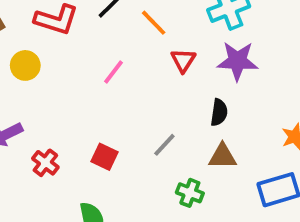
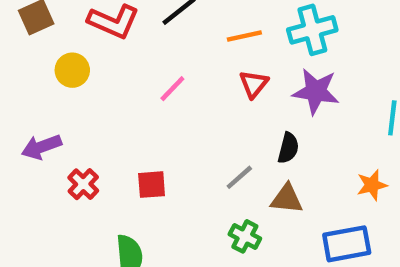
orange line: (154, 23) -> (244, 36), moved, turned -64
gray line: (164, 145) -> (239, 177), moved
red square: (104, 157) -> (152, 185), turned -36

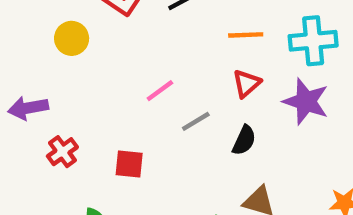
pink line: (172, 89) -> (160, 91), moved
black semicircle: (288, 148) -> (244, 140), moved
gray line: (239, 177) -> (196, 121), moved

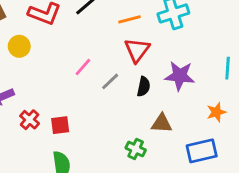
red triangle: (247, 83) -> (137, 50), size x1.4
purple star: (306, 101) -> (180, 76), moved
red square: (129, 164) -> (60, 125), moved

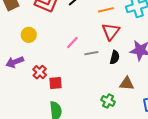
yellow circle: (19, 46) -> (29, 35), moved
gray line: (110, 81) -> (91, 53), turned 32
red cross: (30, 120) -> (40, 72), moved

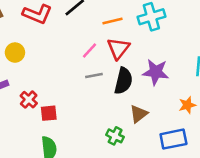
pink line: (72, 43) -> (89, 51), moved
black semicircle: (115, 57) -> (123, 81), size x1.5
brown triangle: (127, 83) -> (139, 114), turned -42

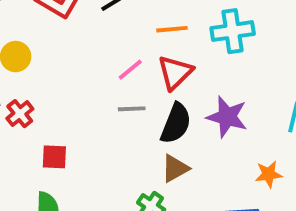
red cross: (29, 100) -> (20, 114), moved
brown triangle: (139, 114) -> (175, 168), moved

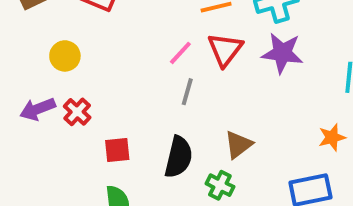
gray line: (132, 109) -> (187, 92), turned -64
purple star: (227, 117) -> (282, 53), moved
black semicircle: (176, 123) -> (179, 157), moved

